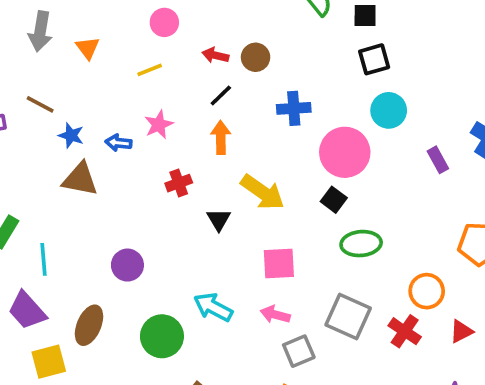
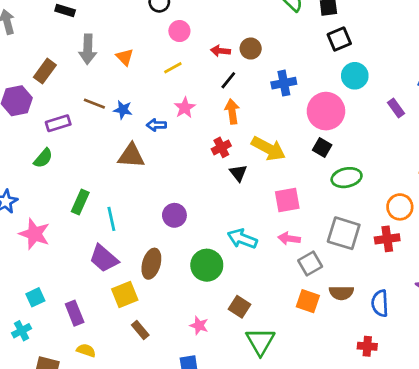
blue star: (71, 135) -> (123, 110), moved
red cross: (179, 183) -> (221, 147), moved
red cross: (405, 331) -> (387, 239), turned -35

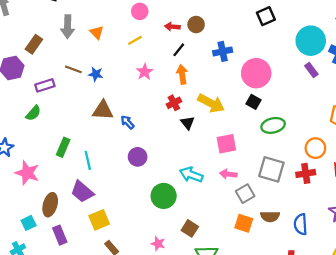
cyan circle: (355, 76) -> (311, 41), moved, size x1.4
blue arrow: (156, 125) -> (127, 122), moved, turned 48
brown ellipse: (151, 264) -> (50, 205), moved

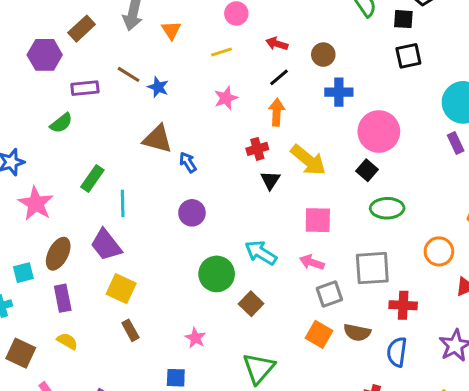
brown circle: (196, 25) -> (323, 55), moved
gray square: (271, 169) -> (372, 268), turned -32
red cross: (306, 173) -> (403, 305), moved
yellow square: (99, 220) -> (121, 289), turned 36
brown square: (190, 228) -> (251, 304), moved

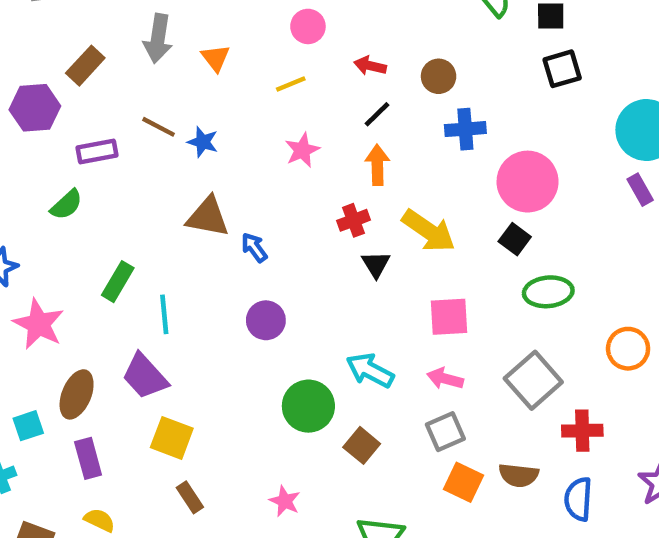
gray square: (372, 268) -> (533, 380), turned -33
gray square: (329, 294) -> (445, 432), moved

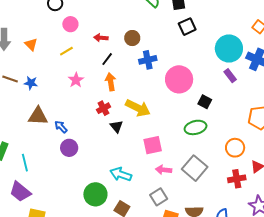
black square: (515, 239) -> (205, 102), moved
purple circle: (266, 320) -> (69, 148), moved
pink arrow: (445, 379) -> (164, 170), moved
red cross: (582, 431) -> (237, 179), moved

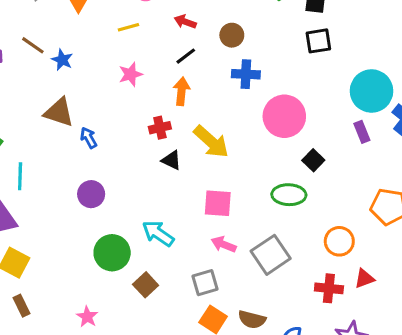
black triangle: (116, 126) -> (172, 160), turned -40
purple circle: (69, 148) -> (91, 194), moved

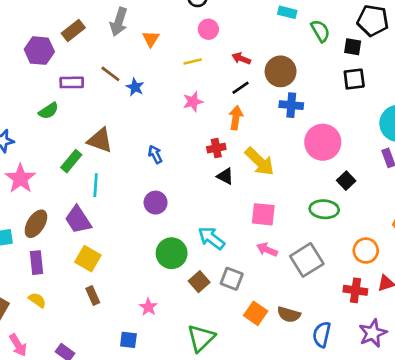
brown circle: (232, 35) -> (281, 71), size x1.5
brown triangle: (59, 112) -> (100, 140), moved
gray square: (205, 283) -> (232, 279), moved, turned 35

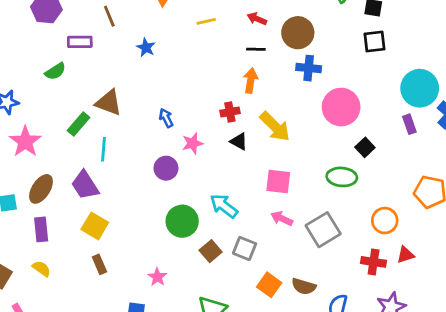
brown line: (110, 74) -> (109, 16), moved, turned 30
black line: (241, 88) -> (256, 49), turned 36
pink star: (193, 102) -> (193, 143), moved

